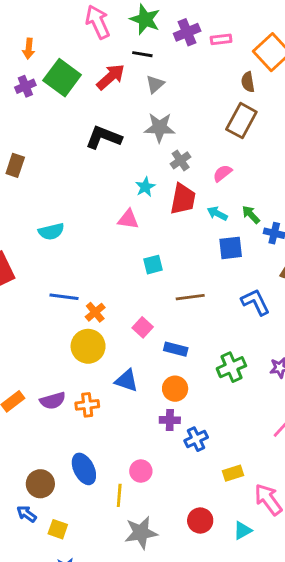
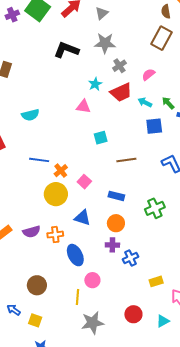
red trapezoid: (183, 199) -> (121, 92), turned 55
pink square: (143, 327) -> (84, 182), moved
blue ellipse: (84, 469) -> (75, 255), moved
brown circle: (40, 484) -> (37, 285), moved

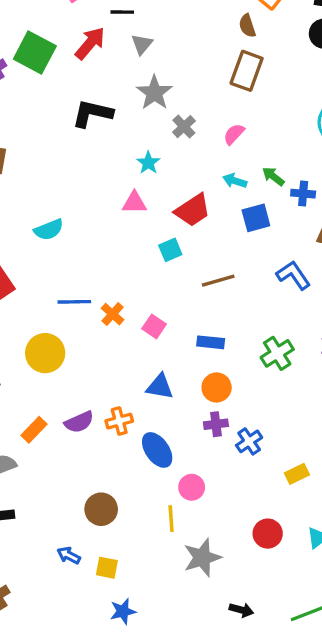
gray star: (105, 43) -> (154, 93), turned -30
red trapezoid: (121, 92) -> (193, 210), moved
yellow circle: (56, 194) -> (45, 353), moved

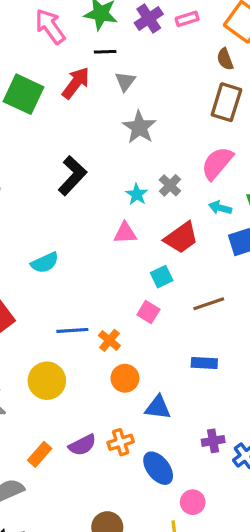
black L-shape: (92, 113) -> (72, 176), moved, turned 123
gray cross: (184, 127) -> (170, 185), moved
pink semicircle: (234, 134) -> (217, 163), size x1.6
pink square: (154, 326) -> (148, 312), moved
orange circle: (217, 387) -> (125, 378), moved

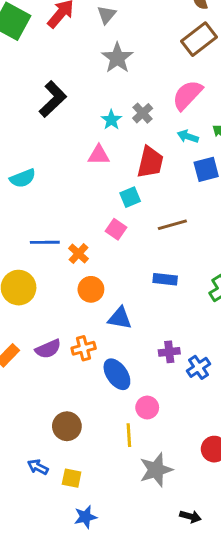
brown rectangle: (226, 102) -> (199, 39), turned 32
red trapezoid: (181, 238) -> (150, 162), turned -44

